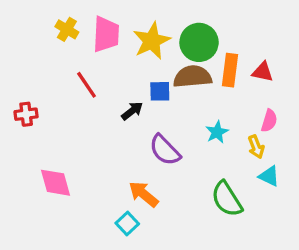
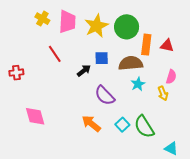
brown semicircle: (192, 77) -> (131, 63), moved
cyan triangle: (269, 176) -> (171, 148), moved
cyan square: (127, 223) -> (122, 125), moved

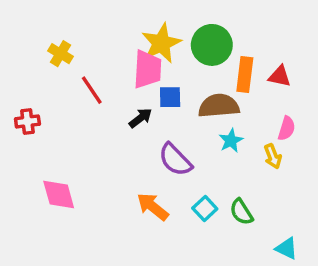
yellow cross: (42, 19) -> (60, 54), moved
pink trapezoid: (67, 22) -> (147, 69), moved
green semicircle: (144, 127) -> (241, 212), size x0.7

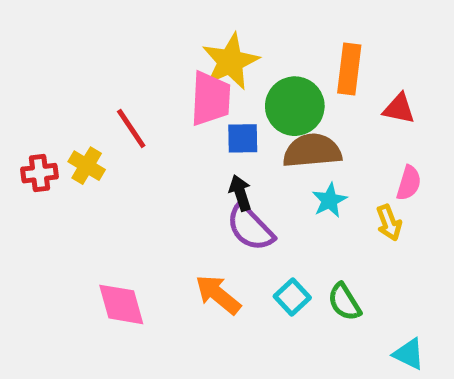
green circle: (212, 45) -> (295, 106), moved
yellow cross: (60, 54) -> (87, 166), moved
orange rectangle: (245, 75) -> (349, 69), moved
black arrow: (140, 118) -> (240, 193), moved, turned -70
pink diamond: (59, 195) -> (121, 304), moved

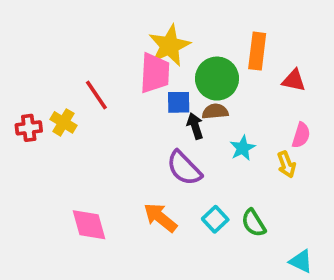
brown semicircle: (312, 151) -> (215, 111), moved, size x0.6
black arrow: (240, 193) -> (195, 126), moved

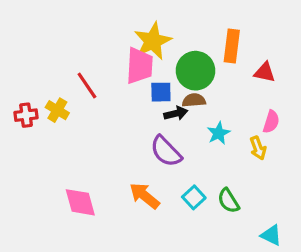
black arrow: (195, 126) -> (176, 113), turned 95

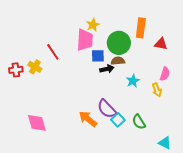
yellow star: (153, 41) -> (93, 25), size x0.6
purple semicircle: (166, 151) -> (107, 109), moved
pink diamond: (80, 202) -> (37, 123), moved

